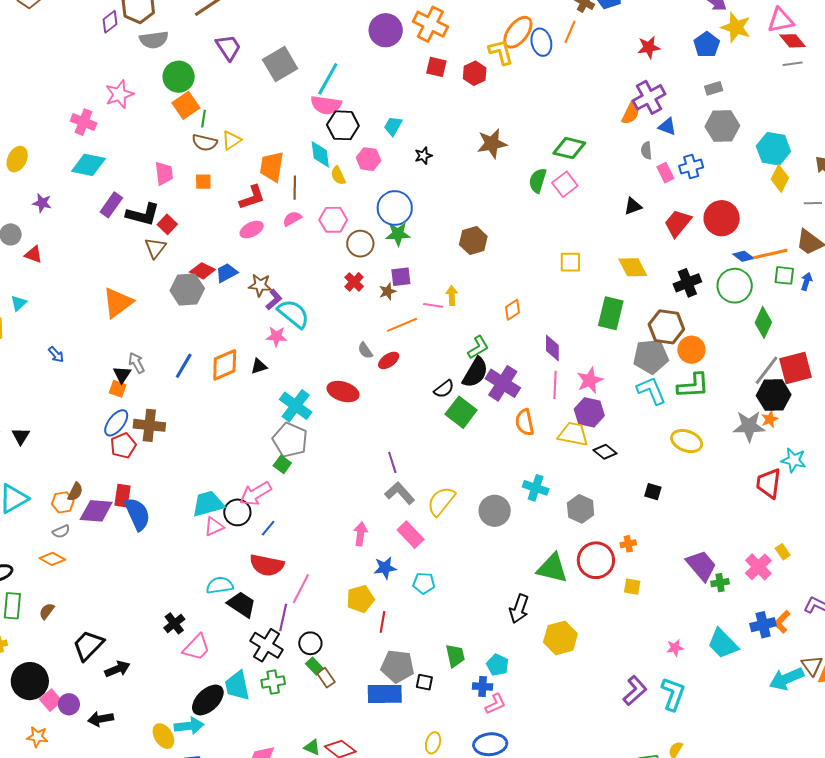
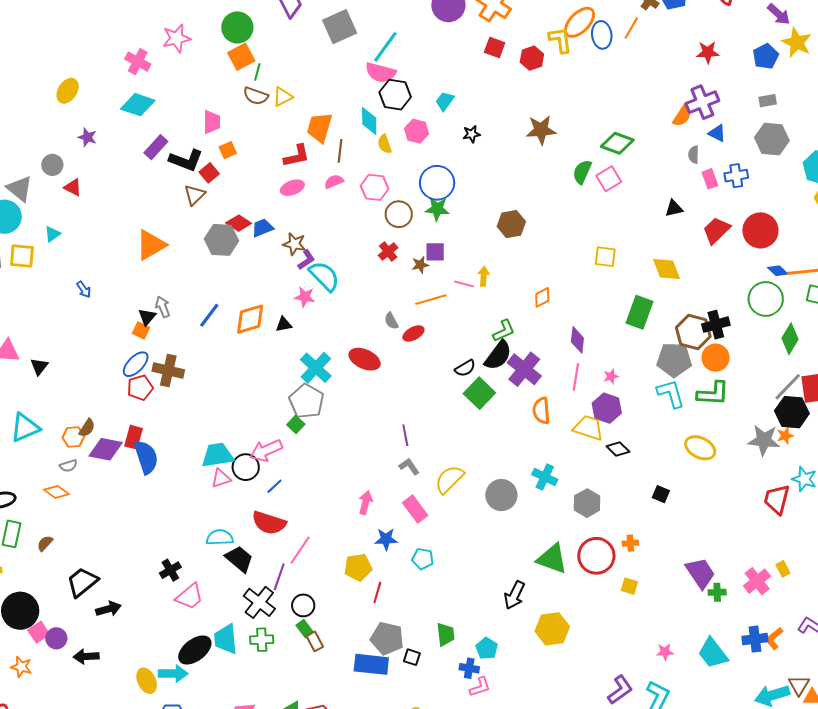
orange square: (203, 182) -> (228, 150), moved, turned -30
black cross: (687, 283) -> (716, 325), moved
pink star: (590, 380) -> (611, 376), size x0.6
gray L-shape: (400, 493) -> (409, 467), size x0.7

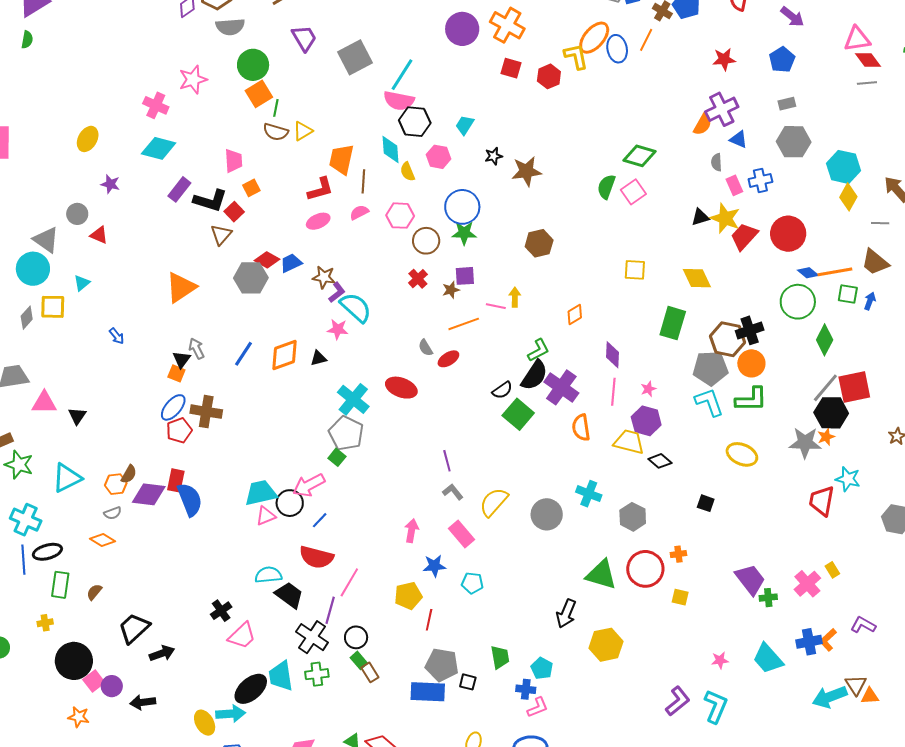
yellow star: (797, 43) -> (725, 218), moved
brown star: (541, 130) -> (526, 171), moved

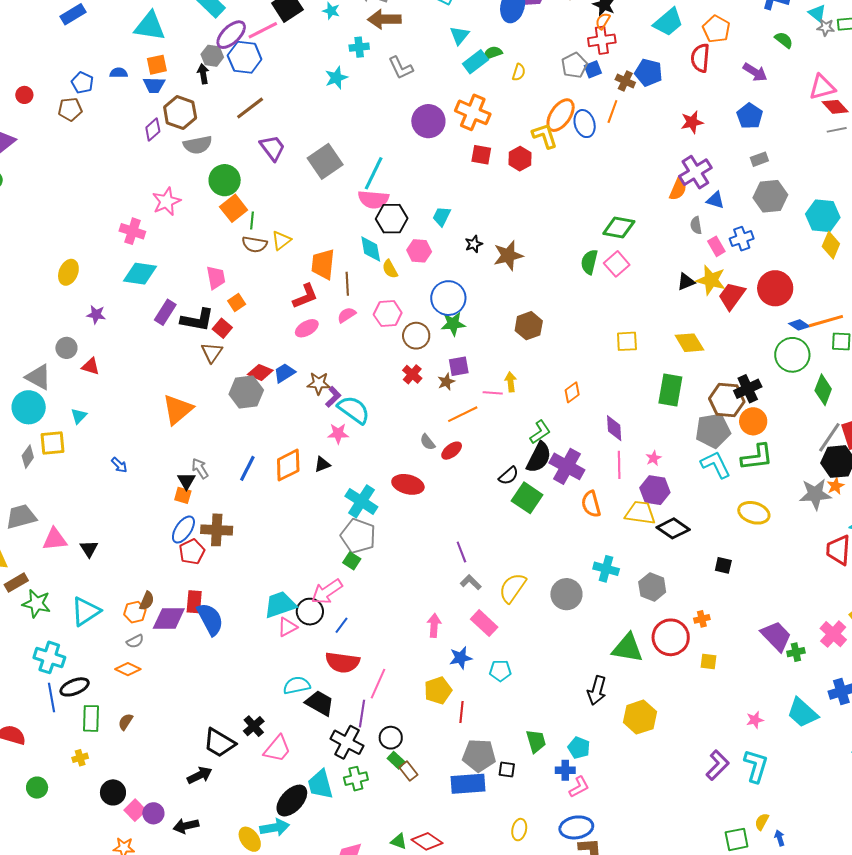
black diamond: (660, 461) -> (673, 528), size x1.4
black trapezoid: (134, 628) -> (219, 743), moved, turned -100
black circle: (74, 661) -> (113, 792), size x0.7

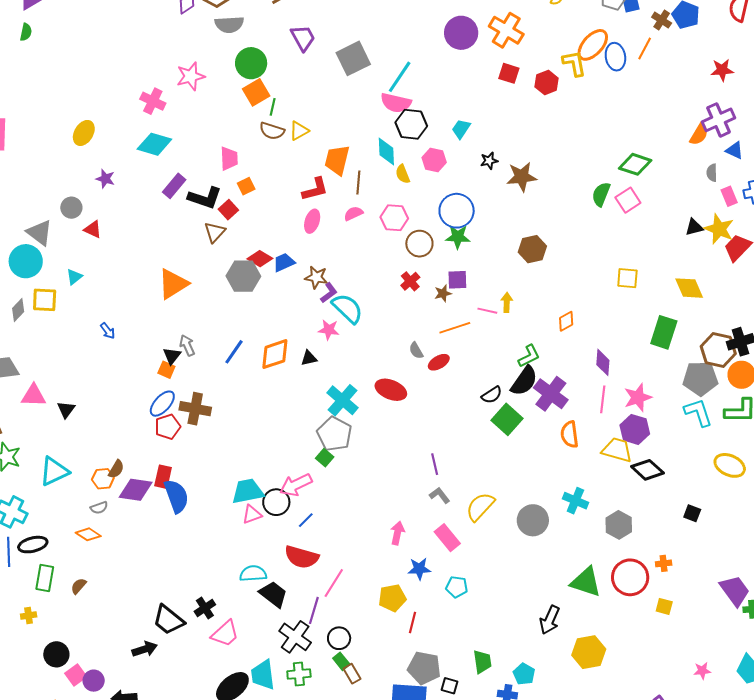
pink ellipse: (307, 328) -> (312, 221), turned -50
pink star: (654, 458) -> (638, 398), size x1.8

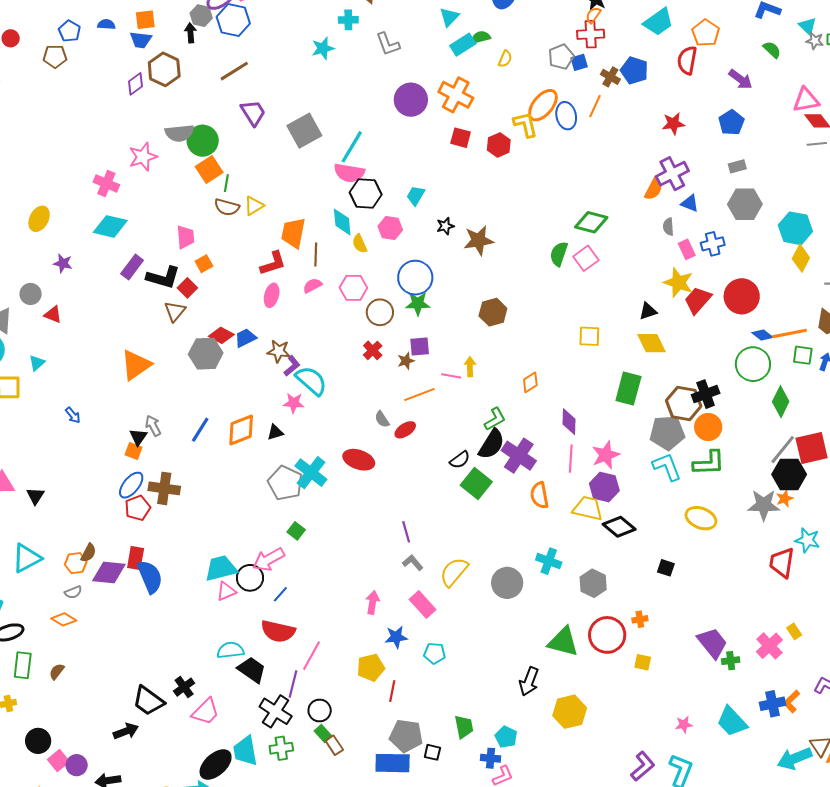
gray semicircle: (229, 24) -> (179, 133), moved
black triangle: (694, 227) -> (648, 311), moved
gray pentagon: (334, 434) -> (285, 483), moved

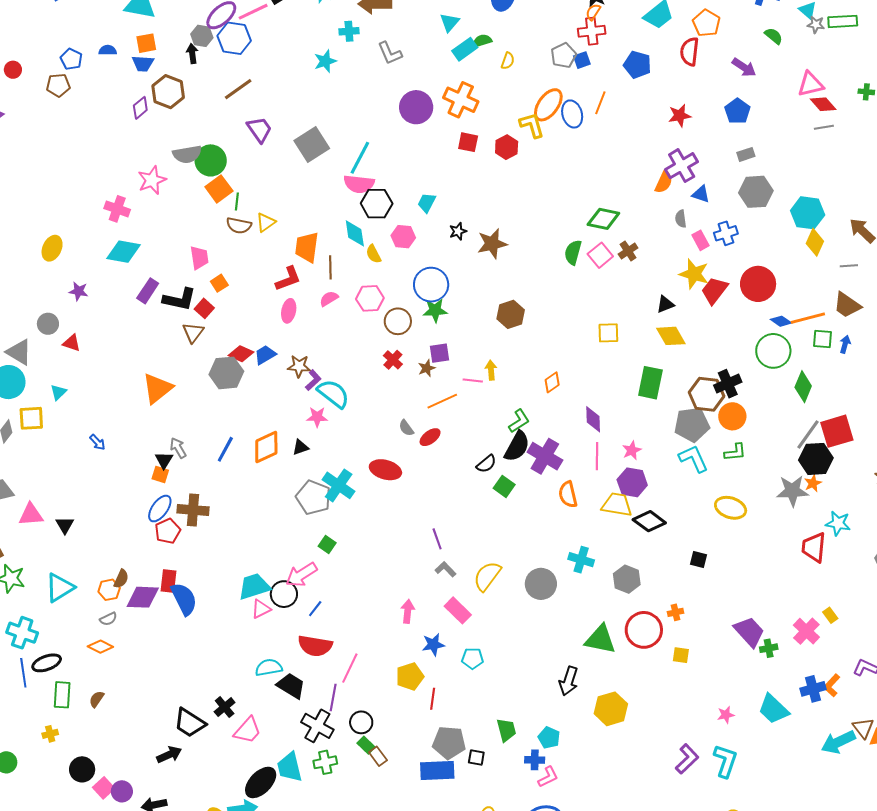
brown cross: (610, 77) -> (628, 251), moved, turned 30
pink star: (606, 455) -> (632, 450), size x0.7
green L-shape: (709, 463) -> (735, 452), size x0.7
green square: (476, 483) -> (504, 486), size x0.7

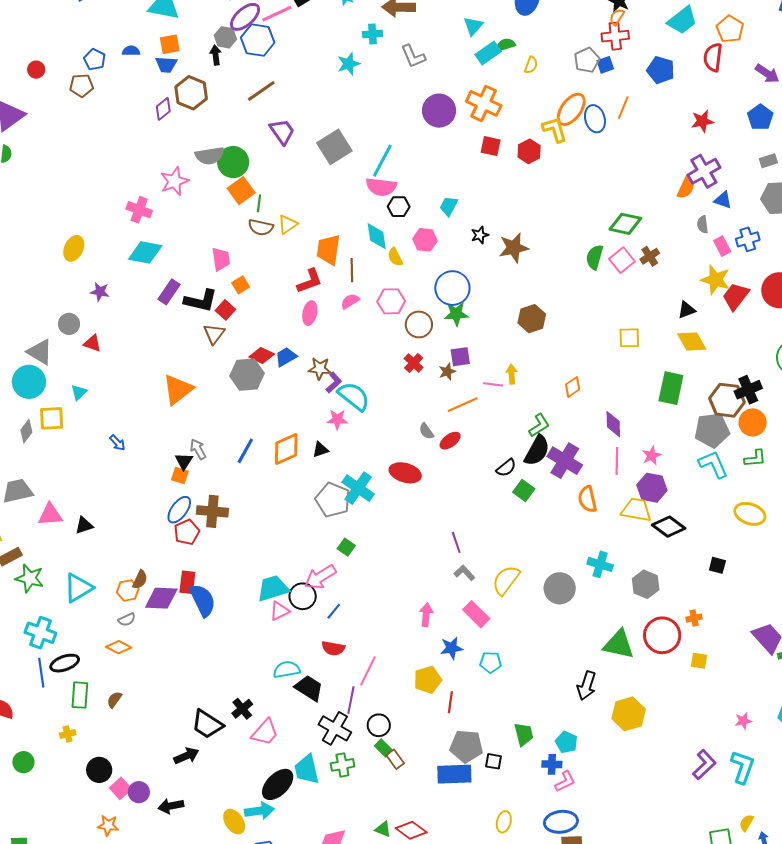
black hexagon: (377, 204) -> (399, 207), size x0.7
black triangle: (65, 525) -> (84, 525), turned 42
red semicircle: (315, 646) -> (333, 648), size x0.7

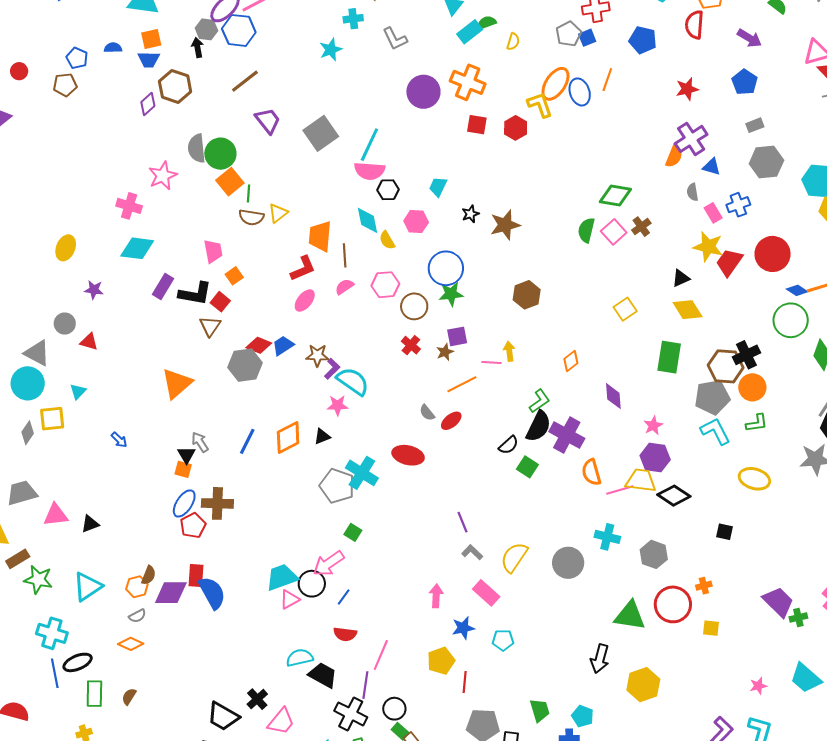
gray semicircle: (210, 156) -> (197, 148), turned 96
pink ellipse: (310, 313) -> (305, 301), turned 30
yellow square: (629, 338) -> (625, 309), turned -30
pink line: (617, 461) -> (620, 490), moved, turned 76

